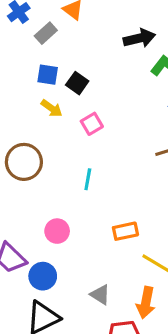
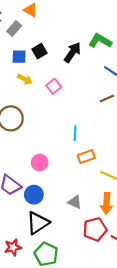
black arrow: (139, 38) -> (72, 52), moved, turned -35
black square: (77, 83) -> (40, 51), moved, turned 32
cyan line: (88, 179) -> (75, 133), moved

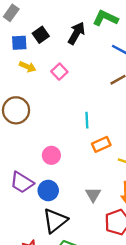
gray triangle: (75, 202) -> (93, 195), turned 40

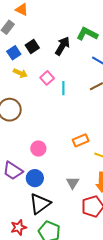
blue square: (19, 43) -> (14, 53), turned -32
cyan line: (87, 120) -> (63, 88), moved

